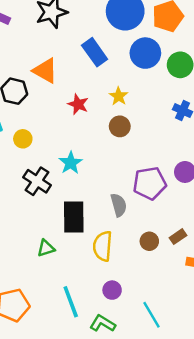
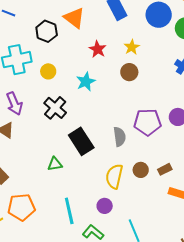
cyan star: (71, 163) -> (86, 82), moved
black rectangle: (74, 217) -> (81, 141), turned -40
yellow semicircle: (103, 246) -> (114, 176), moved

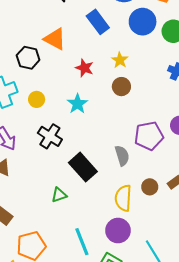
purple circle: (105, 206) -> (118, 231), size x1.5

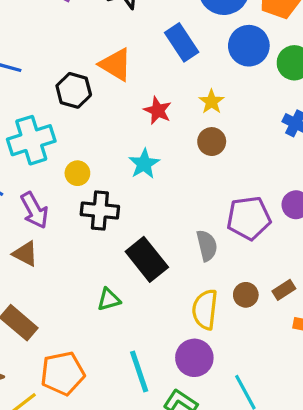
yellow circle: (37, 99) -> (77, 173), moved
black cross: (50, 136) -> (100, 210), turned -30

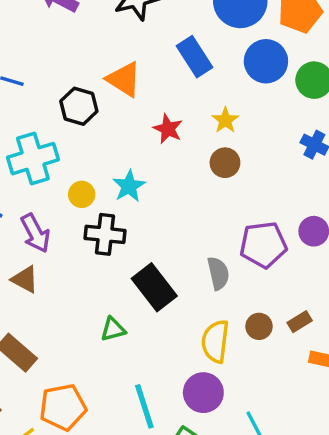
cyan star: (144, 164) -> (129, 186), moved

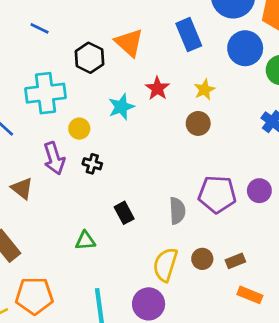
cyan star: (129, 186) -> (121, 107), moved
purple arrow: (35, 233) -> (54, 158), moved
black cross: (105, 234) -> (92, 164), size x0.6
black rectangle: (154, 287) -> (124, 213), size x0.6

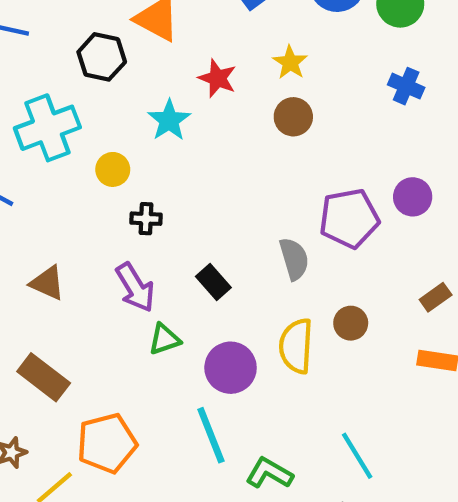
purple arrow: (54, 158) -> (135, 287), moved
brown rectangle: (235, 261) -> (436, 297), moved
purple circle: (149, 304) -> (231, 368), moved

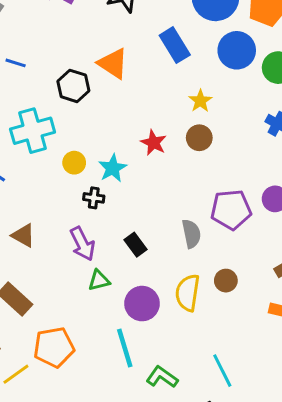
red star: (217, 78) -> (154, 143), moved
cyan star: (169, 120) -> (113, 168), moved

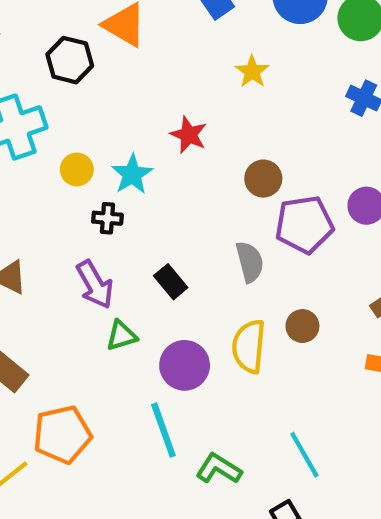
brown circle: (199, 138) -> (263, 179), moved

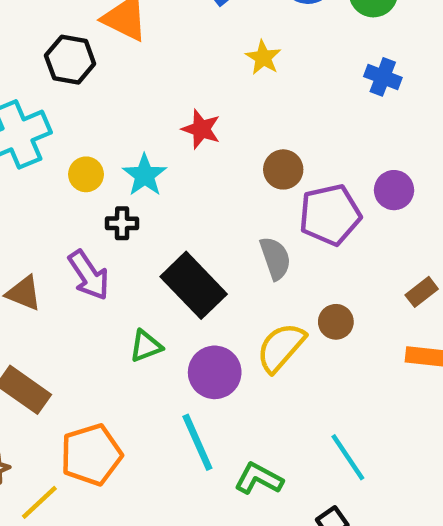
black rectangle: (171, 282) -> (194, 285), size x1.8
purple arrow: (95, 285) -> (89, 275), moved
yellow semicircle: (249, 346) -> (281, 347), turned 40

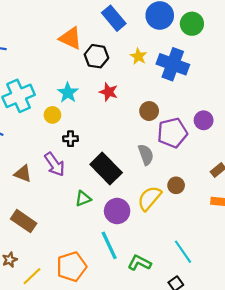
black hexagon: (70, 60) -> (96, 56), moved
blue cross: (383, 77) -> (173, 64), moved, size x1.8
cyan star: (145, 175) -> (68, 93), moved
orange pentagon: (91, 455) -> (72, 267), moved

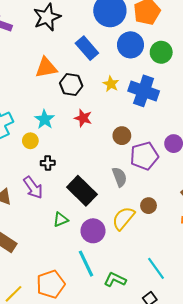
orange triangle: (70, 38) -> (46, 68), turned -35

